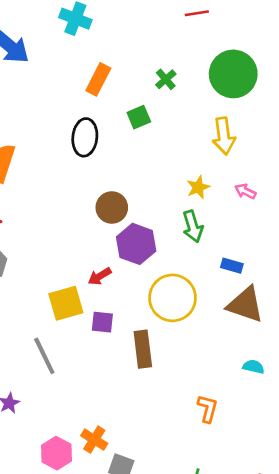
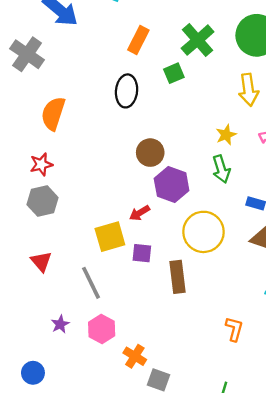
green cross: (166, 79) -> (198, 40), size x1.8
pink hexagon: (56, 453) -> (102, 329), moved

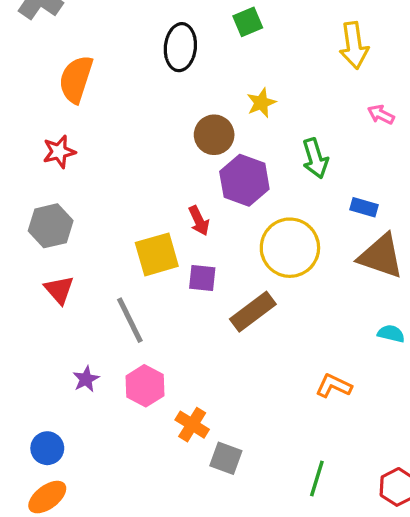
yellow star: (226, 135) -> (261, 103), moved
gray hexagon: (42, 201) -> (51, 226), moved
red arrow: (140, 213) -> (199, 221), turned -84
brown rectangle: (177, 277) -> (253, 312), turned 60
orange L-shape: (234, 329) -> (334, 386), turned -80

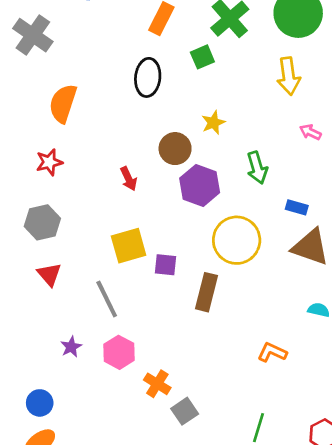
red arrow: (199, 221) -> (129, 179), moved
brown rectangle: (253, 312) -> (207, 292), turned -39
gray square: (226, 458) -> (185, 411), turned 36

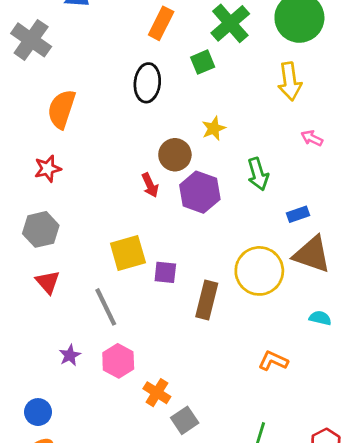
red arrow: (129, 179) -> (150, 185), moved
blue rectangle: (297, 207) -> (298, 214), turned -35
yellow circle: (237, 240) -> (259, 271), moved

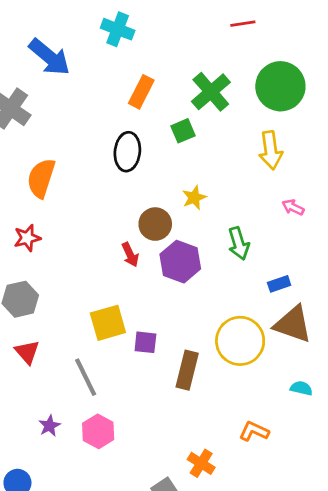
orange cross: (157, 393) -> (201, 463), moved

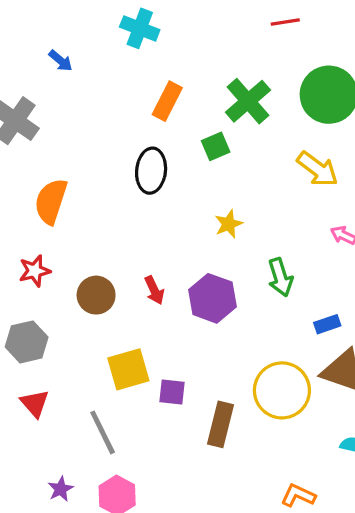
blue arrow: (49, 57) -> (61, 61), size x0.5
yellow arrow: (271, 150) -> (318, 169), turned -45
brown circle: (155, 224) -> (96, 295), moved

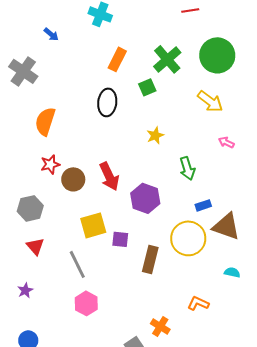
red star: (35, 271) -> (50, 164), moved
red arrow: (154, 290) -> (109, 176), size x1.6
purple hexagon: (212, 298) -> (145, 198), moved
blue rectangle: (327, 324) -> (203, 205), moved
purple star: (61, 489) -> (25, 290), moved

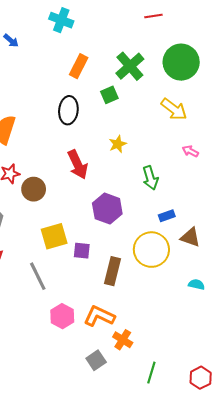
red arrow: (109, 176) -> (78, 165), moved
brown triangle: (226, 226) -> (190, 237), size x0.7
pink hexagon: (86, 303) -> (62, 316), moved
orange L-shape: (198, 303) -> (99, 316), moved, size x1.4

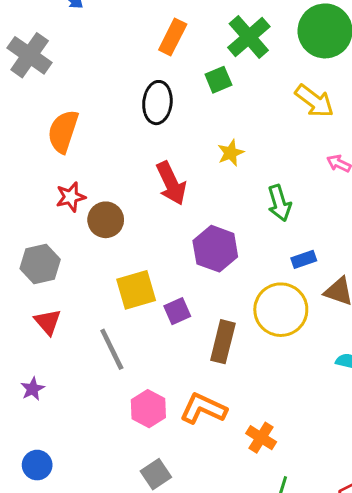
purple square: (82, 251) -> (177, 311), turned -30
orange cross: (123, 340) -> (261, 438), moved
gray square: (96, 360) -> (156, 474), moved

